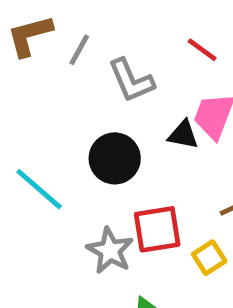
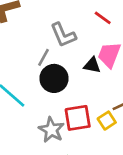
gray line: (79, 50) -> (43, 57), moved
yellow square: (209, 258) -> (107, 121), moved

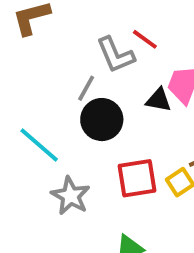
red line: (103, 18) -> (145, 39), moved
gray star: (51, 130) -> (70, 196), moved

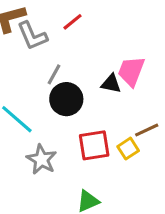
red line: (145, 39) -> (72, 22), moved, turned -75
gray L-shape: (115, 55) -> (32, 36), moved

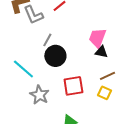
black triangle: (111, 84) -> (101, 52), moved
yellow square: (128, 149) -> (104, 93), moved, turned -32

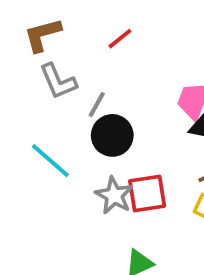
gray L-shape: (33, 15) -> (58, 81), moved
gray star: (39, 95) -> (114, 195), moved

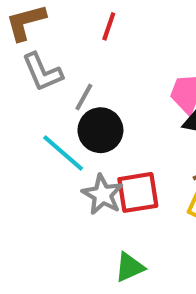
red line: (120, 39) -> (109, 26), turned -32
cyan line: (50, 161) -> (63, 153), moved

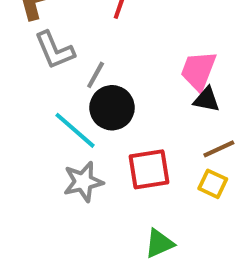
gray star: (103, 195) -> (83, 182), moved, turned 30
green triangle: (130, 267) -> (159, 243), moved

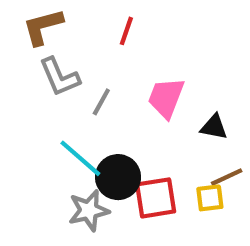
pink trapezoid: (198, 71) -> (166, 98), moved
black circle: (112, 108) -> (118, 177), moved
yellow square: (213, 184) -> (210, 198), moved, turned -32

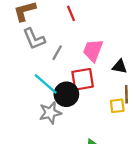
red line: (126, 31) -> (71, 13), turned -42
brown line: (227, 177) -> (126, 94), turned -66
red square: (156, 198) -> (83, 79), moved

